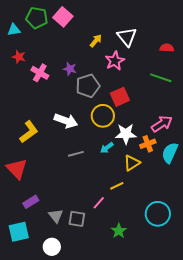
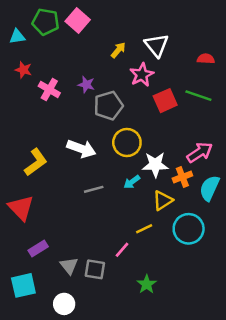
red square: (120, 97) -> (165, 101), moved
cyan circle: (158, 214) -> (189, 229), moved

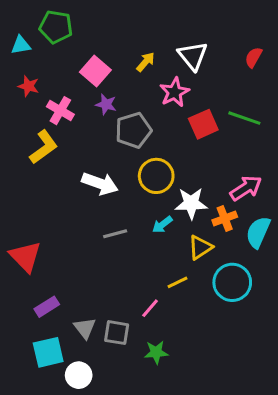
pink square: (78, 20) -> (95, 71), moved
red semicircle: (206, 59) -> (254, 57), moved, turned -63
yellow L-shape: (36, 162) -> (44, 147), moved
green star: (147, 284) -> (156, 352), moved, turned 30
cyan square: (23, 285) -> (48, 352), moved

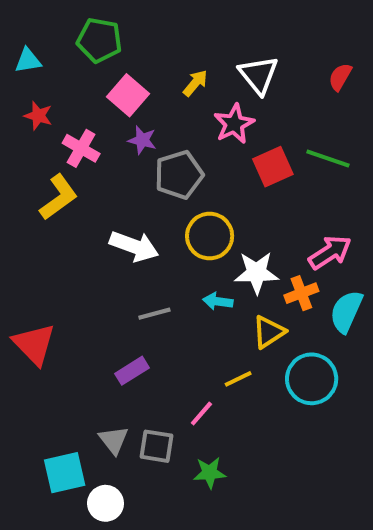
green pentagon: (56, 27) -> (99, 40), moved
cyan arrow: (162, 225) -> (218, 301), turned 45
purple rectangle: (47, 307) -> (132, 371), moved

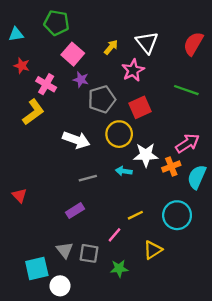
red semicircle: (340, 77) -> (193, 44), size x1.5
red square: (273, 167) -> (140, 107), moved
yellow triangle: (269, 332) -> (153, 250), moved
red triangle: (34, 344) -> (19, 195), size x0.6

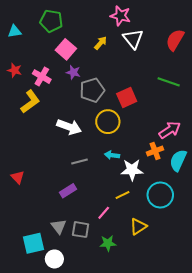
red star: (22, 66) -> (15, 70), moved
pink star: (133, 70) -> (120, 16), moved, turned -30
white star: (146, 155) -> (132, 170), moved

